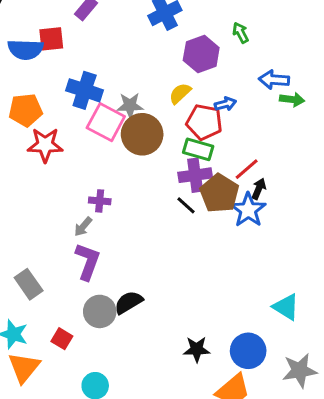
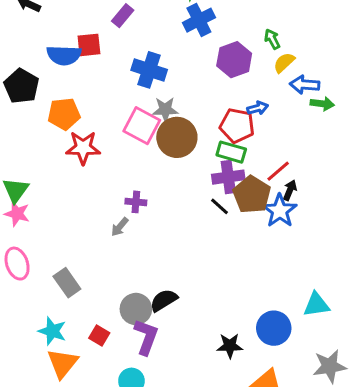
blue cross: (85, 90) -> (149, 70), moved
yellow semicircle: (180, 93) -> (284, 63), moved
purple L-shape: (88, 261) -> (146, 337), moved
cyan triangle: (286, 307) -> (316, 305), turned -40
blue circle: (248, 351) -> (274, 328), moved

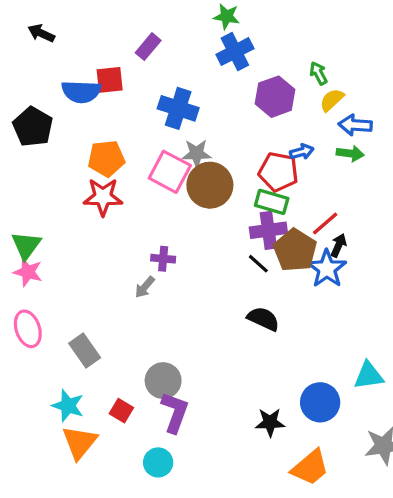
green arrow: (322, 104) -> (350, 153), moved
orange pentagon: (64, 114) -> (106, 158), moved
black semicircle: (164, 300) -> (263, 319), moved, turned 56

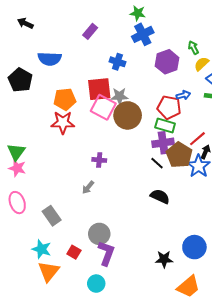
red square: (110, 80) -> (99, 89), moved, size x1.4
blue cross: (178, 108) -> (117, 62), moved, size x0.7
gray arrow: (145, 287) -> (88, 187), moved

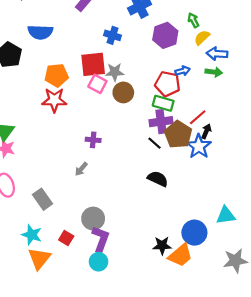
pink square: (103, 107) -> (97, 84), size x0.7
brown circle: (128, 115) -> (123, 92), size x0.7
cyan circle: (96, 284) -> (98, 262), moved
orange trapezoid: (188, 287) -> (180, 255), moved

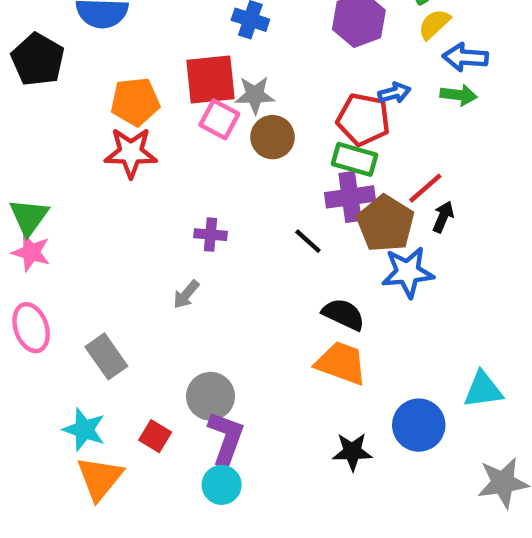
black line: (155, 143) -> (308, 241), moved
blue star: (199, 146) -> (408, 272), moved, turned 30
orange trapezoid: (180, 255) -> (341, 363), moved, turned -120

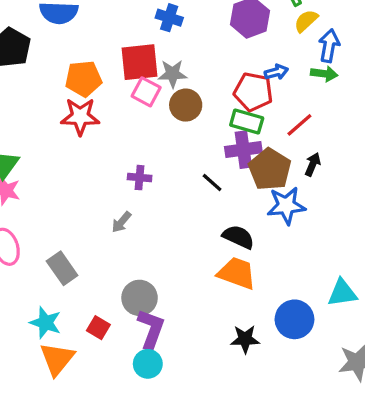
blue arrow: (465, 57) -> (329, 46), turned 96
red line: (425, 188) -> (299, 125), moved

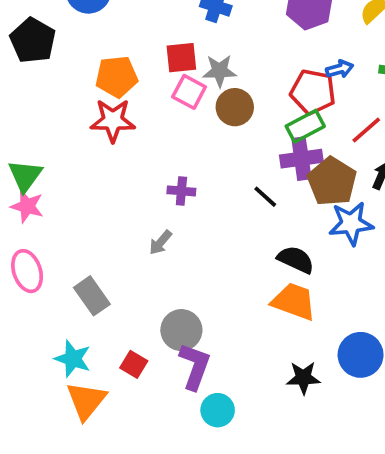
red square: (140, 62) -> (181, 58), size x0.7
green rectangle: (247, 122) -> (305, 126), turned -44
cyan circle: (148, 364) -> (218, 410), moved

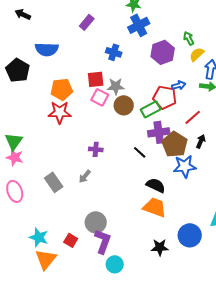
green rectangle: (305, 126) -> (151, 109), moved
gray rectangle: (92, 296) -> (54, 182), moved

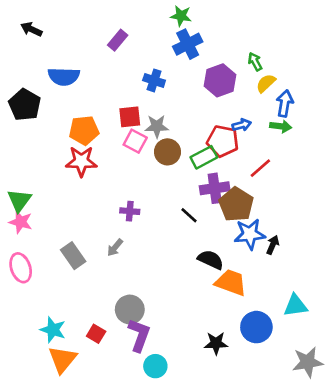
black arrow: (201, 141) -> (273, 245), moved
orange trapezoid: (155, 207) -> (231, 283), moved

